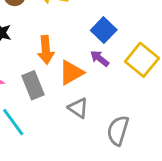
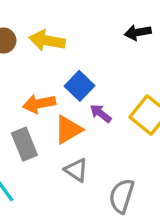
blue square: (104, 30) -> (79, 86), moved
orange arrow: (46, 50) -> (39, 104), turned 84

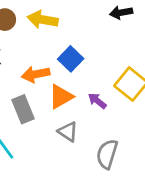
purple arrow: (101, 113) -> (97, 101), moved

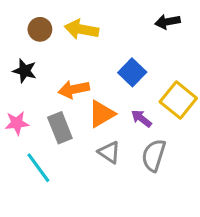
blue square: (71, 59) -> (132, 72), moved
gray semicircle: (107, 154) -> (154, 155), moved

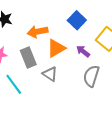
gray triangle: (109, 152) -> (50, 74), moved

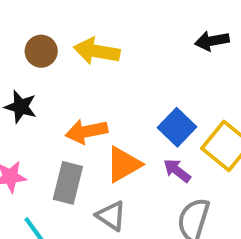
blue square: (77, 20) -> (177, 127), moved
gray rectangle: (28, 57) -> (68, 183), turned 36

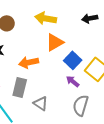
yellow arrow: (97, 51) -> (46, 18), moved
orange triangle: (123, 164) -> (55, 42), moved

